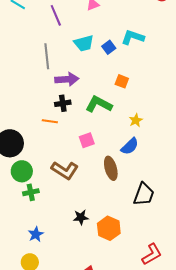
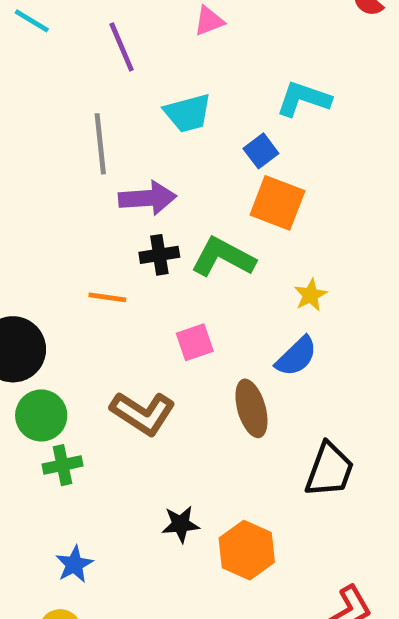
blue square: (109, 47) -> (261, 151), moved
orange square: (122, 81) -> (277, 203), size x1.6
black cross: (63, 103) -> (159, 255), moved

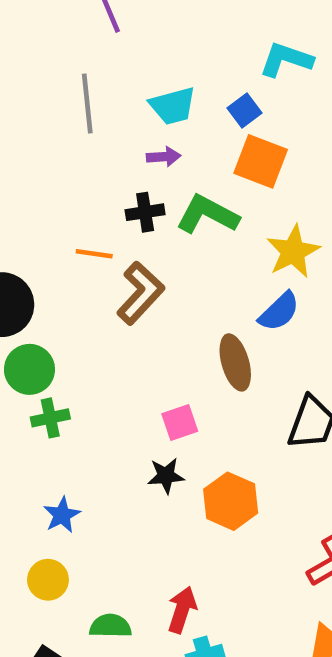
cyan trapezoid: (188, 113) -> (173, 106), moved
purple arrow: (148, 198) -> (164, 157), moved, size x0.6
yellow star: (311, 295) -> (293, 251), size x1.6
pink square: (195, 342) -> (180, 423), moved
brown L-shape: (143, 413) -> (140, 293), moved, turned -80

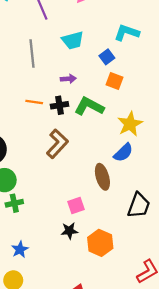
cyan trapezoid: (173, 106) -> (73, 40), moved
orange square: (261, 161) -> (115, 81), size x0.7
orange line: (94, 254) -> (34, 102), moved

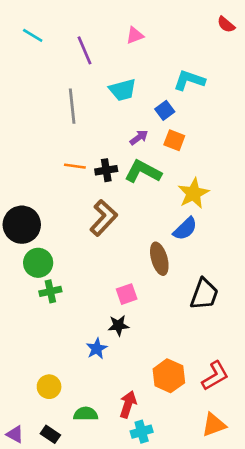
purple arrow: (68, 79) -> (139, 138), moved, turned -32
orange hexagon: (100, 243) -> (169, 376), moved
blue star: (20, 249) -> (97, 349), moved

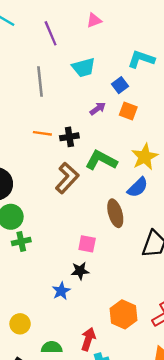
green L-shape: (143, 172) -> (101, 160), moved
pink square: (127, 294) -> (87, 244), turned 30

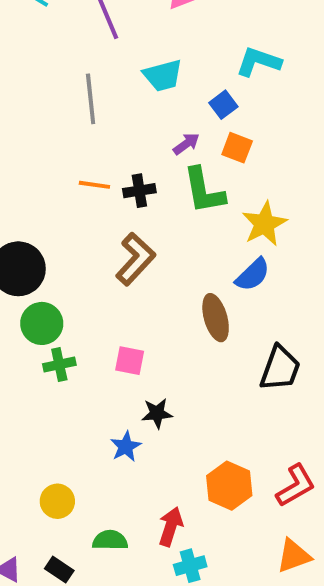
green L-shape: (101, 160) -> (204, 191), moved, turned -128
pink square: (87, 244) -> (130, 361), moved

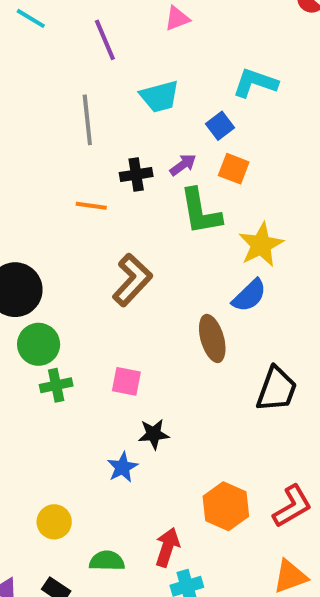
black cross: (139, 191) -> (136, 175), moved

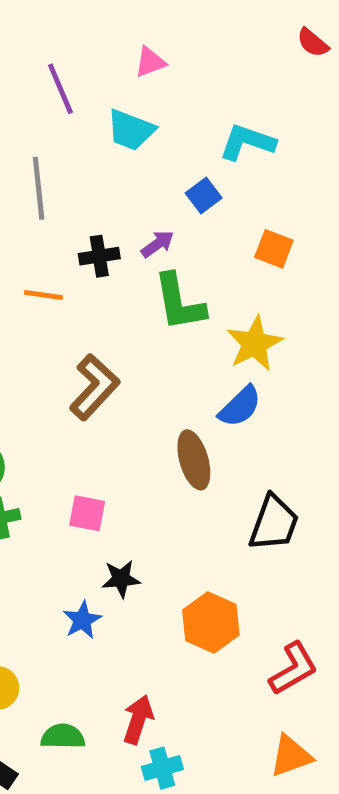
cyan trapezoid: (160, 96) -> (131, 130), moved, turned 36
orange square: (234, 169) -> (274, 249), moved
orange hexagon: (226, 506) -> (211, 622), moved

